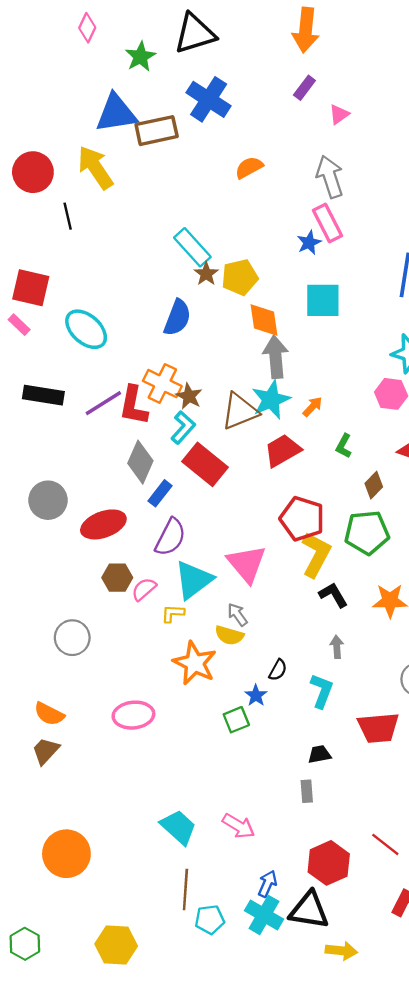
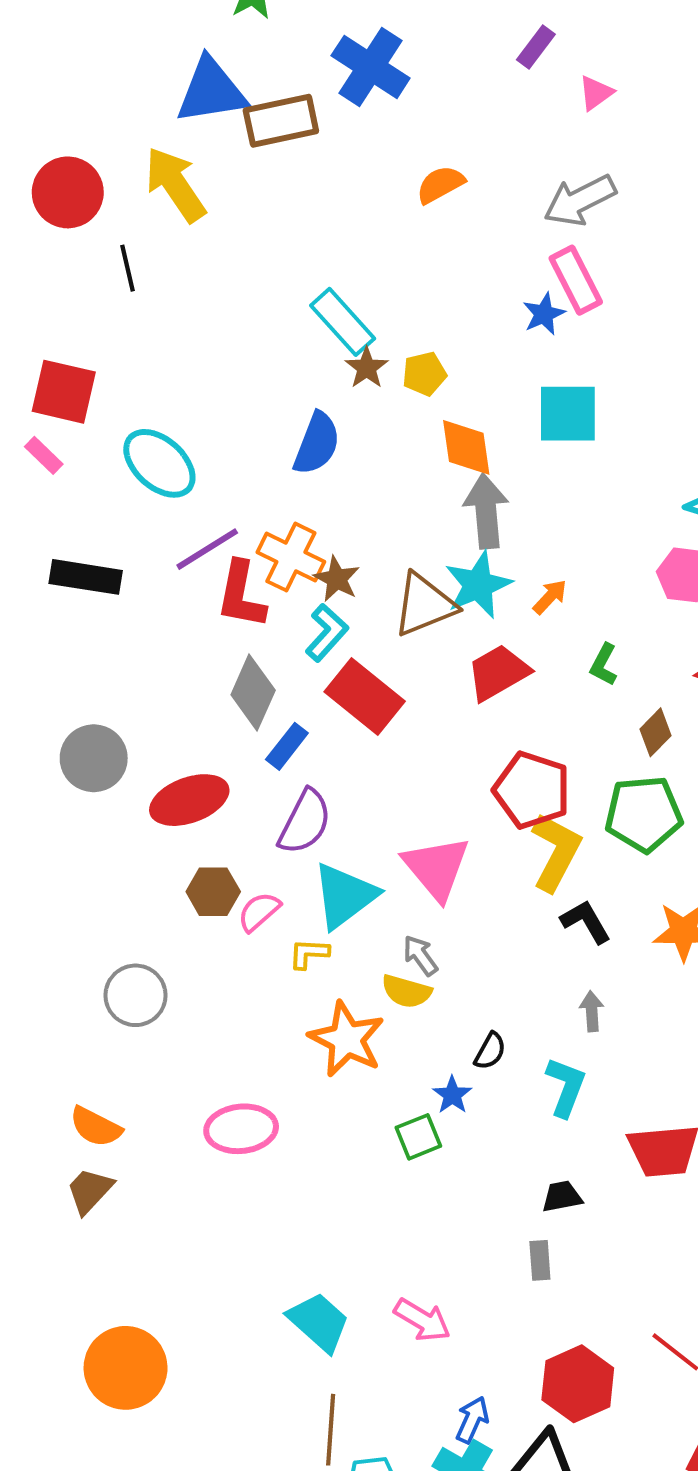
gray arrow: (330, 177) -> (580, 200), turned -99
yellow pentagon: (240, 277) -> (424, 374), size x0.7
purple line: (103, 403) -> (207, 549), moved

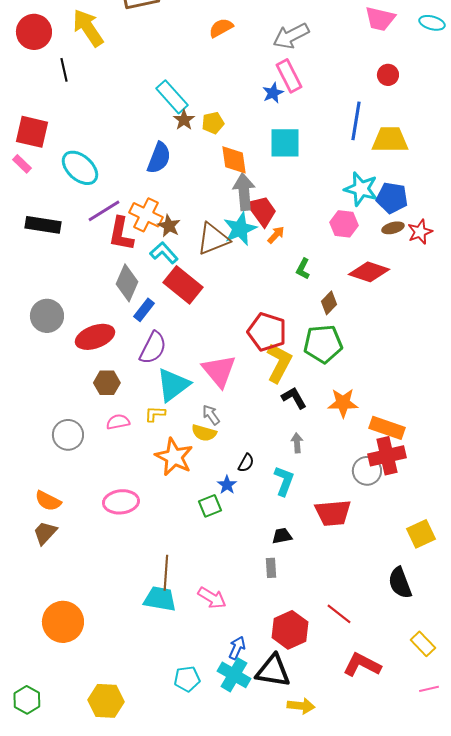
cyan L-shape: (327, 633) -> (164, 253), turned -84
red trapezoid: (498, 673) -> (262, 211), moved, turned 84
pink semicircle: (259, 912) -> (118, 422), moved, turned 30
cyan trapezoid: (319, 1322) -> (160, 599), turned -32
brown line: (331, 1430) -> (166, 573), moved

